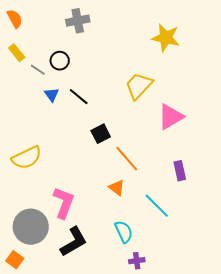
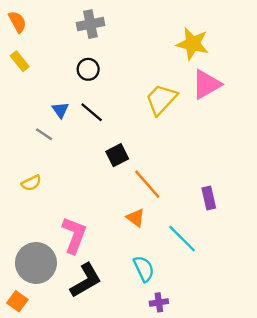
black circle: (60, 61) -> (88, 69), moved
gray line: (38, 70) -> (44, 134), moved
pink triangle: (171, 117) -> (206, 84), moved
yellow semicircle: (27, 158) -> (31, 183), size x0.6

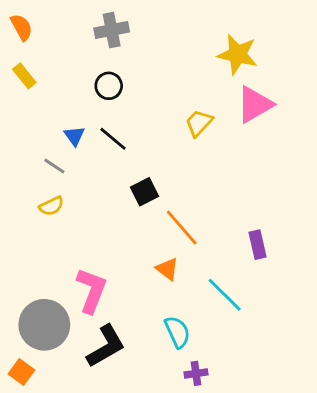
yellow trapezoid: (161, 99) -> (199, 123), size x0.7
yellow semicircle: (31, 183) -> (51, 206), moved

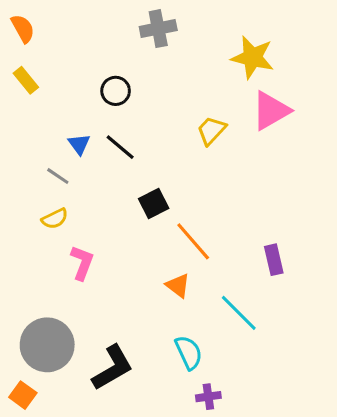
gray cross: (112, 30) -> (158, 29), moved
pink L-shape: (92, 290) -> (82, 263), moved, size x0.7

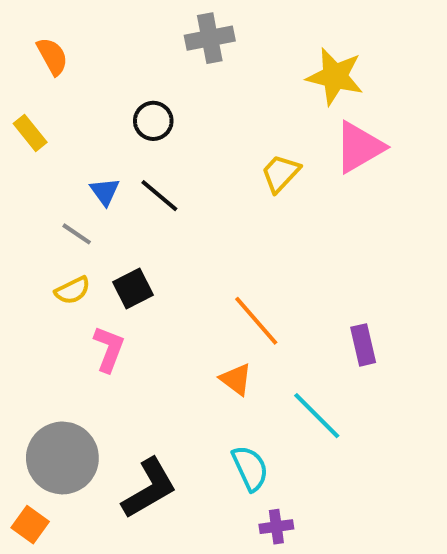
orange semicircle: (23, 29) -> (52, 56), moved
yellow rectangle: (26, 80) -> (30, 133), moved
black square: (154, 203) -> (133, 288), moved

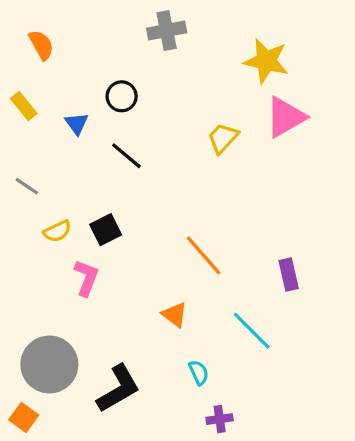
blue triangle: (105, 192) -> (77, 124), moved
gray line: (77, 234) -> (27, 186), moved
orange triangle: (236, 379) -> (175, 315), moved
cyan semicircle: (250, 468) -> (199, 372), size x0.7

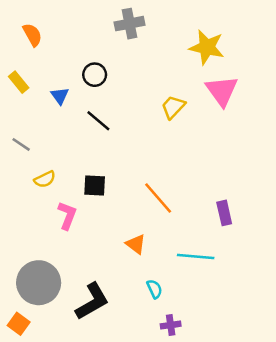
pink triangle: (285, 117) -> (222, 91), turned -36
black square: (106, 230) -> (95, 186), moved, turned 30
cyan line: (252, 331) -> (196, 257), turned -40

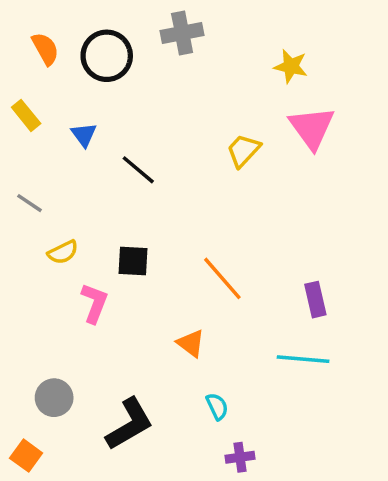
yellow star: (207, 47) -> (291, 66), size x0.7
black circle: (95, 75) -> (107, 56), moved, size x1.5
cyan line: (196, 257) -> (303, 359), moved
gray circle: (39, 283) -> (54, 398), size x0.6

